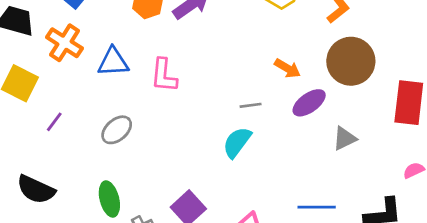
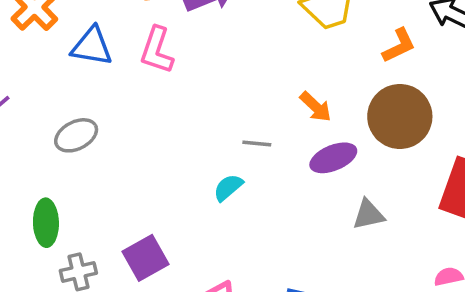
pink L-shape: (164, 75) -> (157, 50), moved
cyan semicircle: (237, 142) -> (228, 187), size x0.7

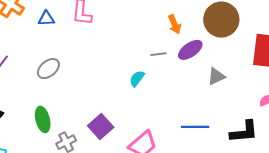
blue triangle: (92, 46) -> (46, 19), size x0.7
orange arrow: (316, 107) -> (175, 24), turned 36
gray line: (257, 144) -> (159, 54), moved

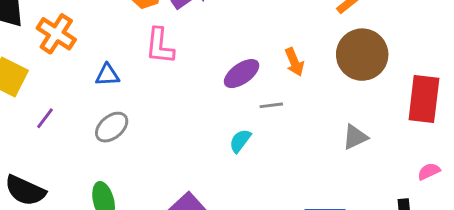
blue triangle: (46, 19) -> (107, 75), moved
purple ellipse: (190, 50) -> (242, 74), moved

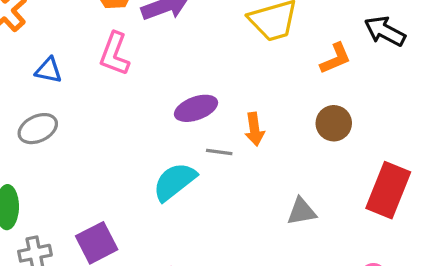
brown circle: (362, 55) -> (334, 123), size x0.6
orange arrow: (294, 62) -> (254, 129), moved
cyan semicircle: (240, 141) -> (175, 182), size x1.6

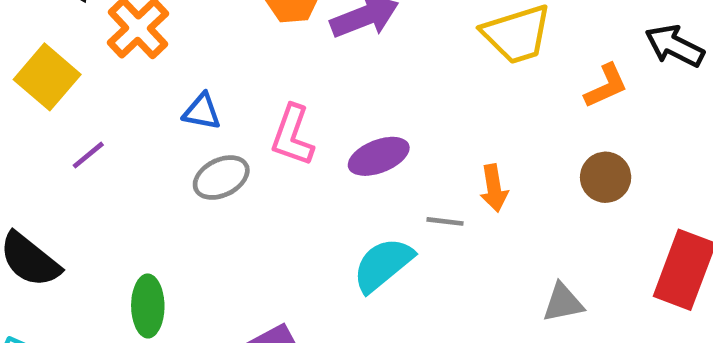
pink L-shape: (115, 54) -> (292, 135), moved
purple ellipse: (196, 108) -> (379, 156), moved
gray ellipse: (38, 129) -> (221, 178), moved

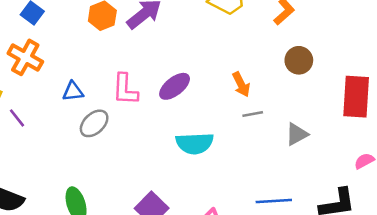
purple line: (88, 155) -> (17, 118), moved, turned -72
gray line: (445, 221) -> (253, 114), moved
cyan semicircle: (383, 265) -> (195, 143), turned -126

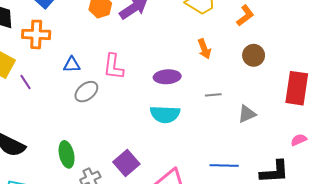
orange cross: (25, 57) -> (36, 34), turned -32
orange arrow: (241, 84) -> (204, 49), moved
purple ellipse: (175, 86) -> (167, 77), moved, turned 30

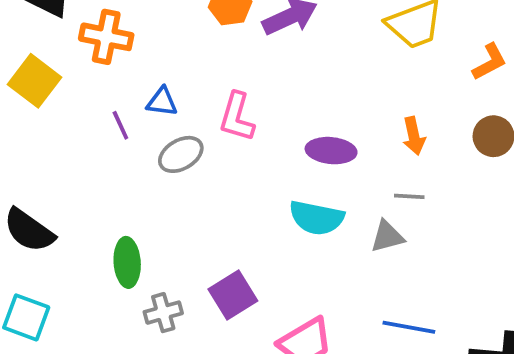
orange arrow: (204, 49) -> (414, 136), moved
purple line: (25, 82) -> (120, 125), moved
gray triangle: (247, 114) -> (387, 236), moved

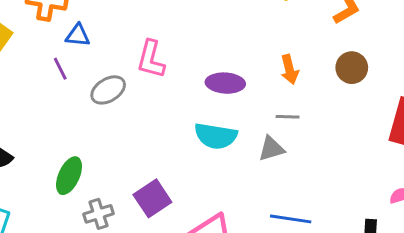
blue triangle: (162, 102) -> (78, 35), moved
green ellipse: (127, 262) -> (69, 176), turned 30

